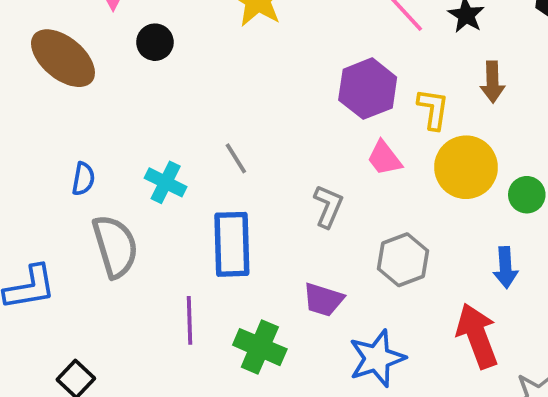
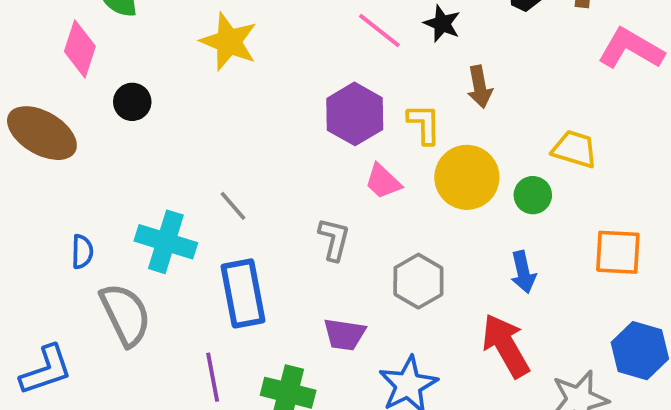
cyan cross: (166, 182) -> (166, 242), size x1.4

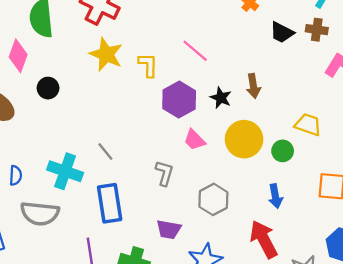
black star: (442, 24) -> (221, 98), moved
yellow L-shape: (424, 124) -> (148, 65), moved
gray semicircle: (125, 315) -> (40, 213), turned 120

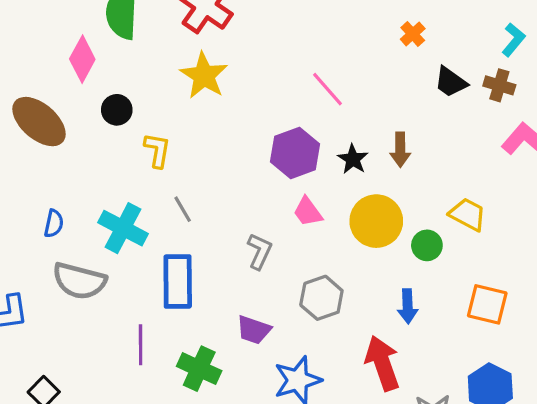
yellow L-shape: (148, 65) -> (157, 150), moved

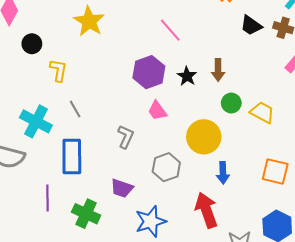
yellow circle: (376, 221) -> (204, 137), moved
green circle: (427, 245) -> (231, 103), moved

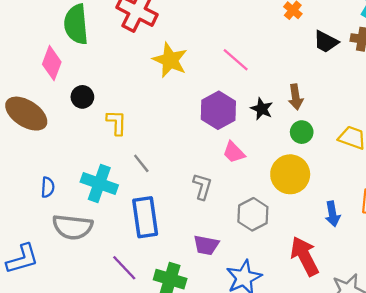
yellow star: (89, 21) -> (170, 60), moved
green circle: (231, 103) -> (302, 132), moved
blue arrow: (223, 173) -> (333, 214), moved
purple line: (47, 198) -> (124, 268), turned -35

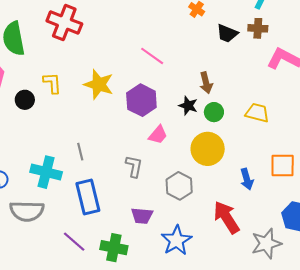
yellow star: (170, 60) -> (99, 84), moved
black star: (262, 109) -> (188, 106), moved
yellow L-shape: (117, 122) -> (52, 83), moved
pink trapezoid: (234, 152) -> (158, 135), turned -90
gray line: (141, 163) -> (80, 152), turned 30

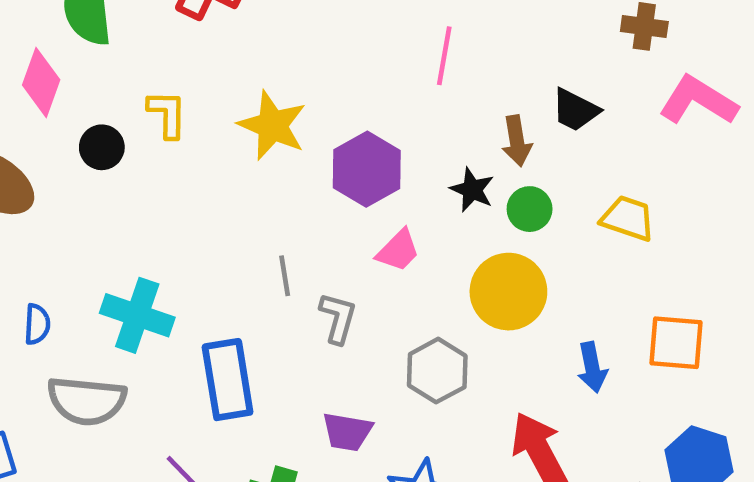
black trapezoid: (227, 33) -> (575, 110), moved
pink line: (152, 56) -> (444, 56), moved, turned 60
gray line: (80, 152) -> (285, 276), moved

